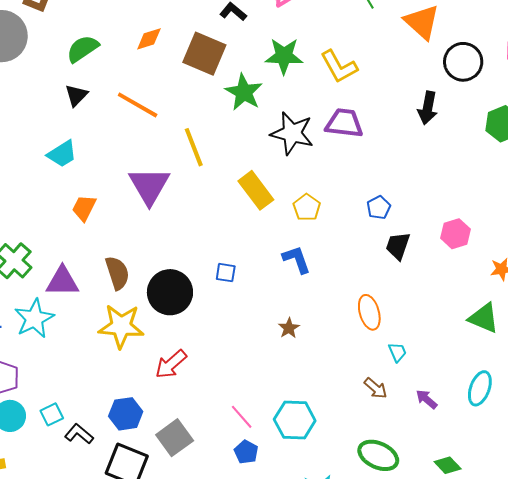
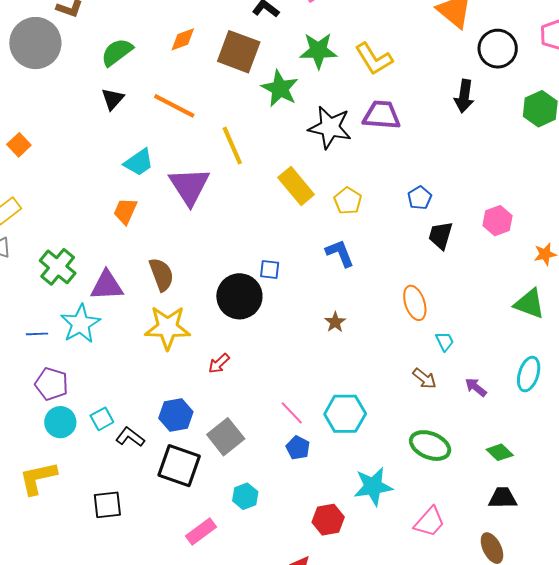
cyan trapezoid: (62, 154) -> (139, 162), moved
black circle: (170, 292) -> (239, 296), moved
red arrow: (171, 364) -> (219, 363), size x0.7

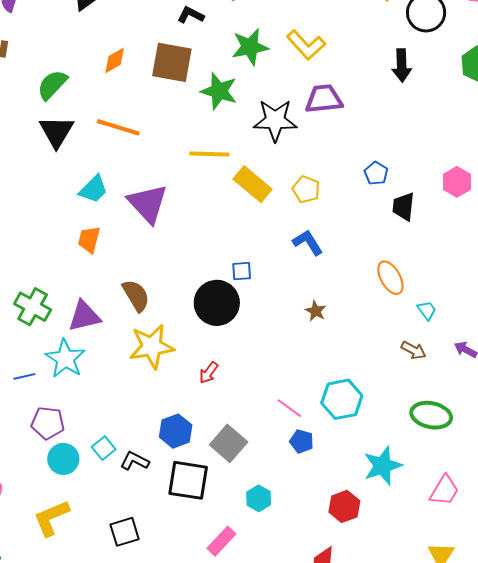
black triangle: (113, 99) -> (56, 132), size x1.5
yellow line: (232, 146) -> (209, 154), moved, turned -54

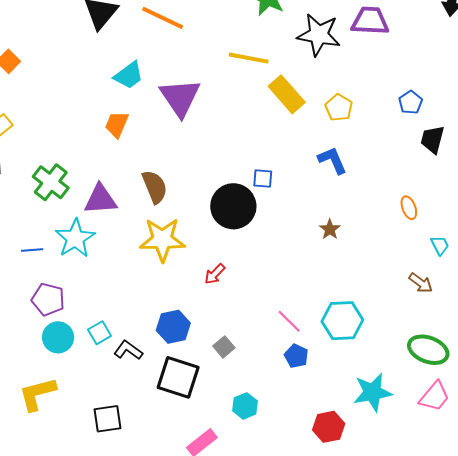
orange ellipse: (390, 278) -> (409, 208), size x0.7
gray square: (229, 443) -> (224, 347), size x0.6
pink trapezoid: (444, 490) -> (434, 396), moved

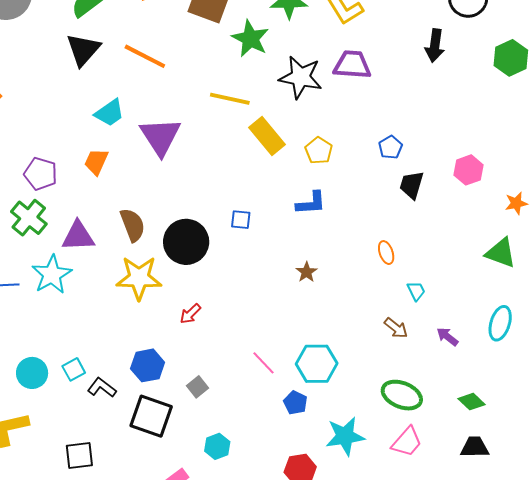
blue L-shape: (332, 160) -> (311, 203), turned 108
black circle: (233, 206) -> (186, 242), moved
purple pentagon: (48, 299) -> (41, 174), moved
blue pentagon: (296, 356) -> (295, 403), moved

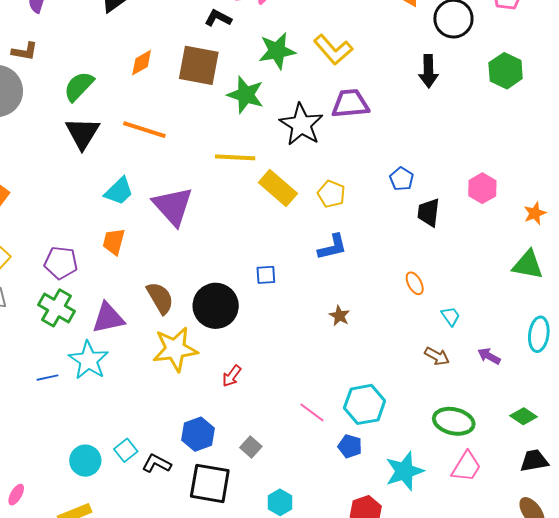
black star: (301, 77) -> (301, 125), turned 30

